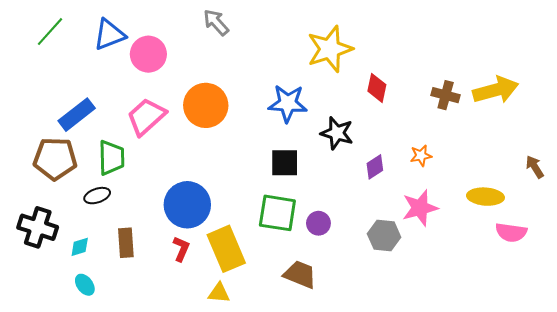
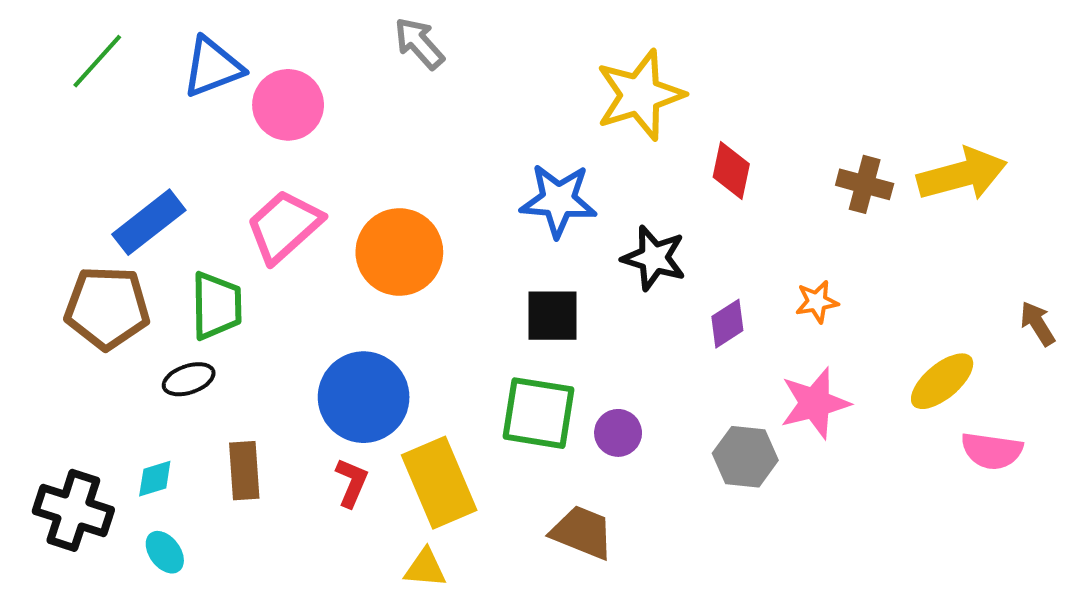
orange circle: (206, 105) -> (399, 252), moved
yellow ellipse: (485, 197) -> (942, 381), turned -44
black cross: (38, 227) -> (73, 510), moved

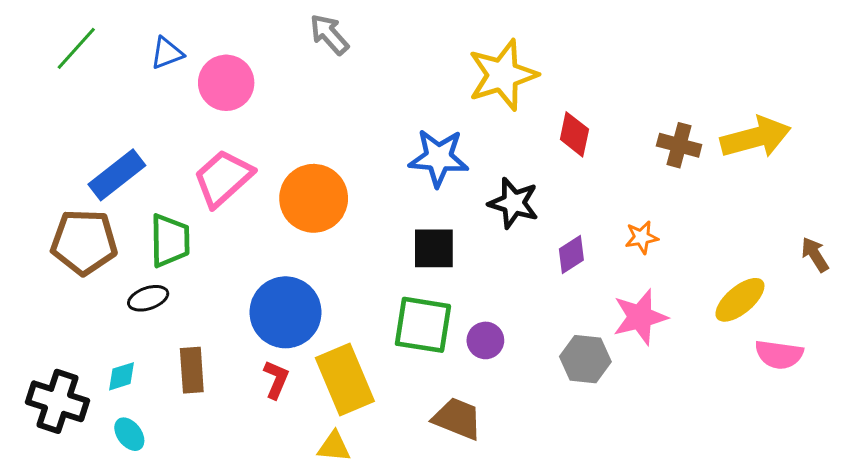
blue triangle: (212, 67) -> (167, 53), size x0.7

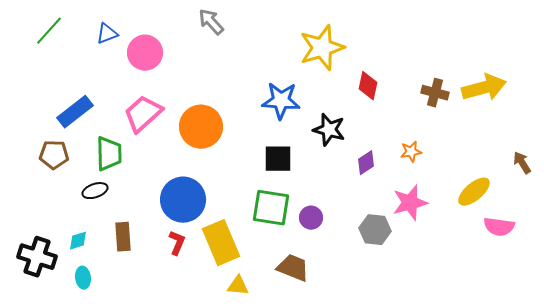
brown pentagon: (84, 242) -> (54, 155), size x0.7
cyan ellipse: (129, 434) -> (83, 278), turned 30
yellow triangle: (334, 447) -> (238, 286), moved

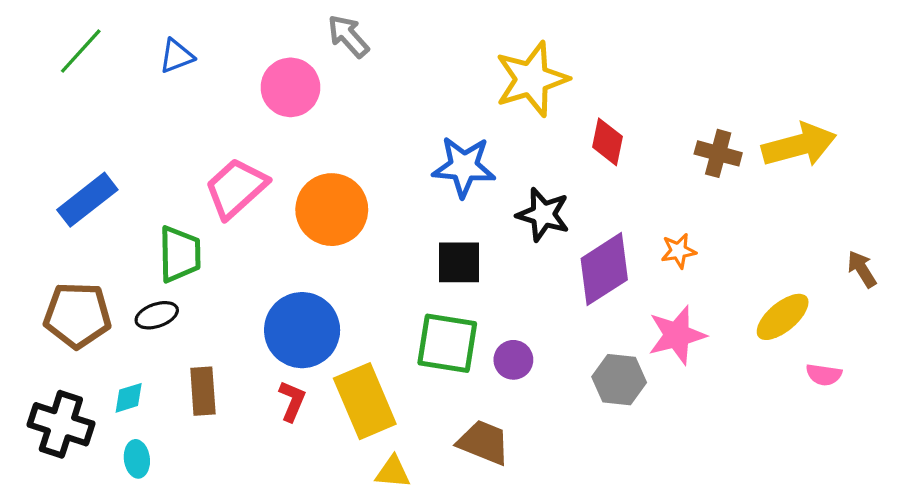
pink circle: (145, 53) -> (290, 87), moved
blue rectangle: (75, 112) -> (87, 200), moved
brown pentagon: (54, 155) -> (77, 315), moved, size x1.4
purple diamond: (366, 163) -> (604, 269), size x1.8
pink semicircle: (499, 227) -> (824, 375), size x0.7

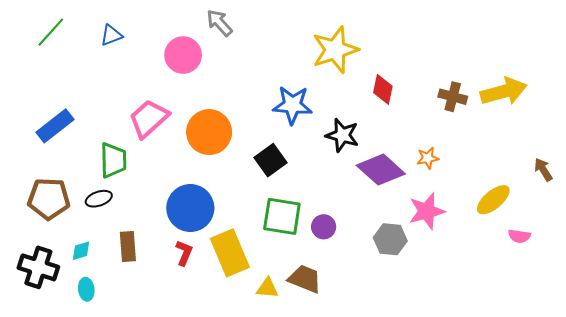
black square: (459, 262) -> (271, 160), moved, turned -36
purple diamond: (604, 269) -> (381, 170), turned 75
yellow triangle: (393, 472) -> (267, 288), moved

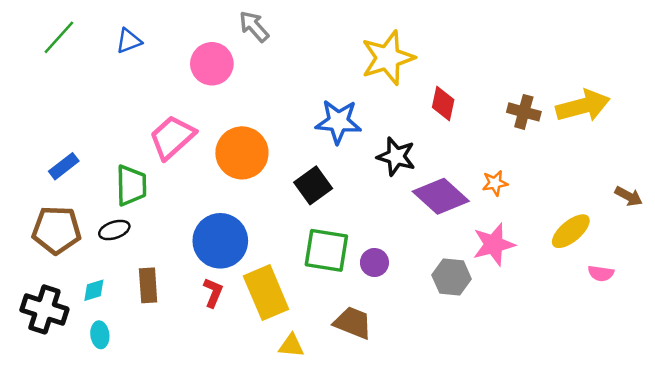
blue rectangle: (55, 126) -> (64, 166), moved, size x0.7
brown arrow: (543, 170) -> (629, 196), turned 150
yellow triangle: (267, 288) -> (291, 346), moved

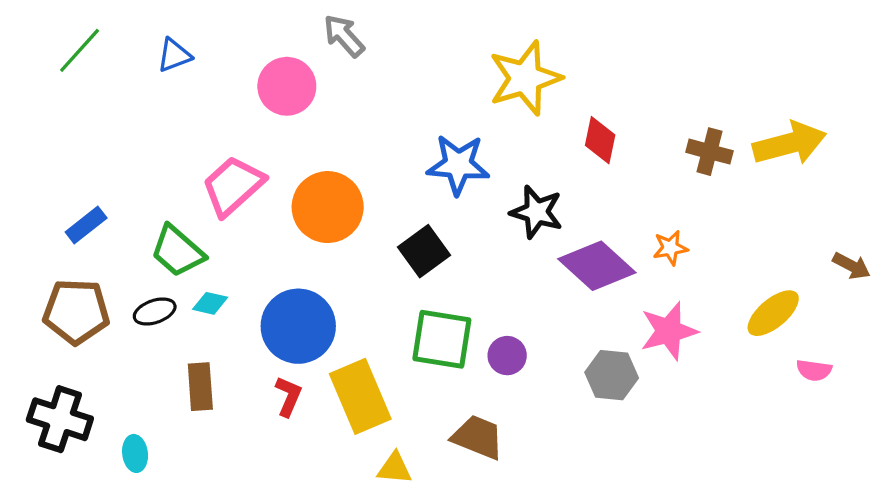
green trapezoid: (131, 185) -> (177, 251), turned 132
cyan diamond: (94, 290) -> (210, 303), moved, turned 30

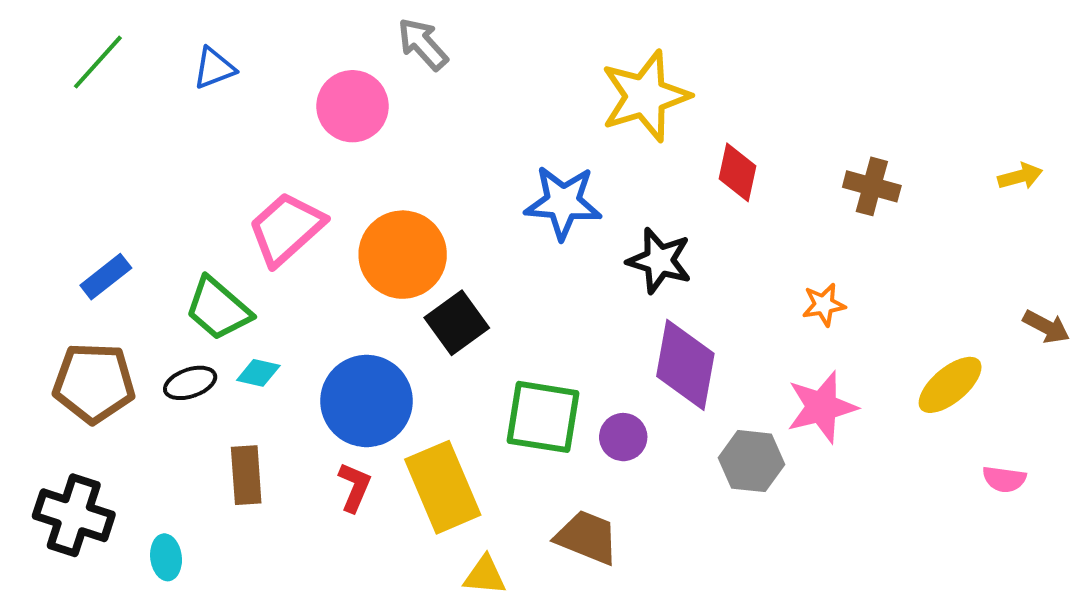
yellow arrow: (789, 143) -> (1020, 176), moved, size x0.5
black square: (424, 251) -> (457, 323), moved
purple diamond: (597, 266) -> (685, 365), moved, turned 58
pink semicircle: (814, 370) -> (1004, 479), moved

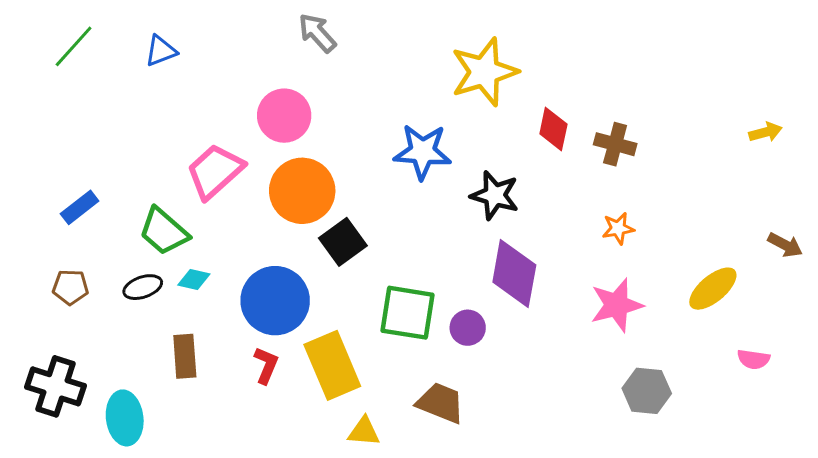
pink circle: (353, 106) -> (284, 116), moved
brown cross: (872, 186) -> (615, 144), moved
brown pentagon: (94, 383) -> (71, 287), size x0.6
gray hexagon: (752, 461) -> (647, 391), moved
cyan ellipse: (166, 557) -> (125, 418), size x1.6

